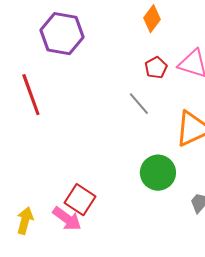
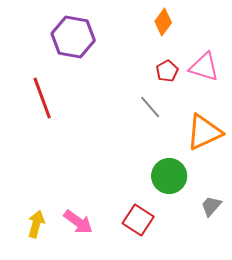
red square: (80, 200) -> (138, 220), moved

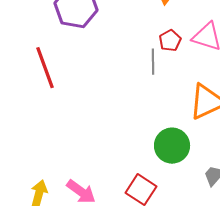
gray line: (150, 107) -> (153, 62), moved, turned 40

